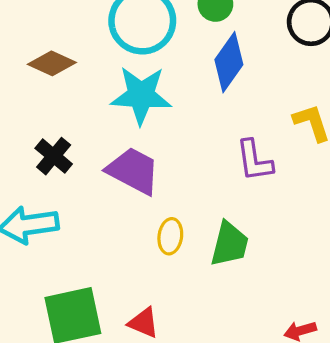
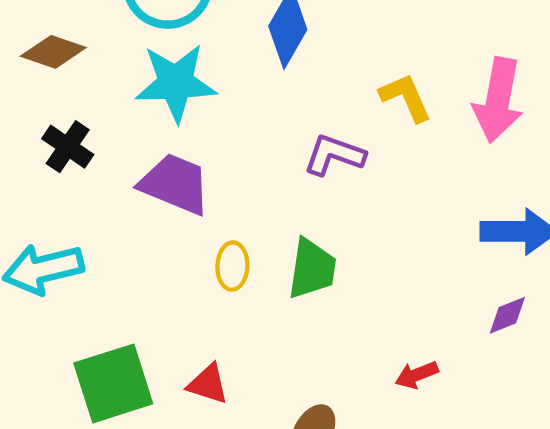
black cross: (54, 156) -> (68, 147), moved
purple L-shape: (254, 161) -> (334, 155), turned 123

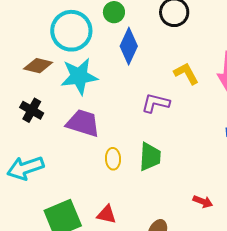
brown diamond: (53, 52) -> (38, 66), moved
red arrow: (417, 375) -> (203, 202), turned -132

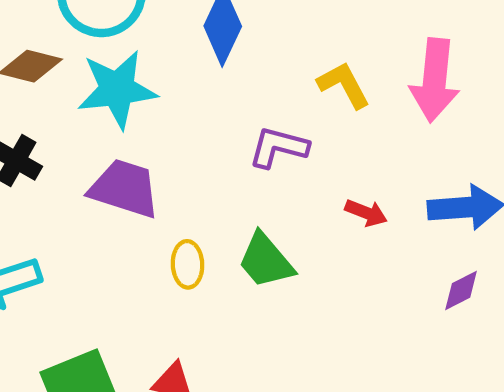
green trapezoid: (150, 157) -> (266, 261), turned 136
red arrow: (203, 202) -> (366, 213), moved

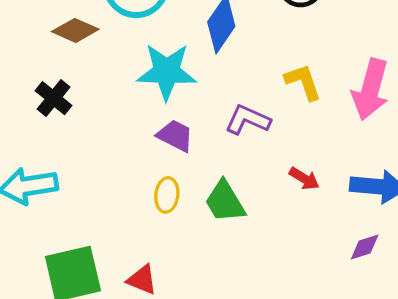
cyan star: (117, 89) -> (167, 72), moved
purple trapezoid: (125, 188) -> (175, 136), moved, size x0.7

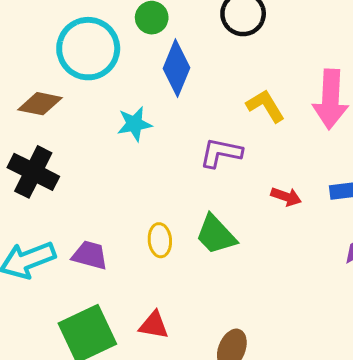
cyan star: (167, 72) -> (134, 124), size x0.6
black cross: (54, 98) -> (33, 172), size x1.4
purple trapezoid: (175, 136) -> (90, 255), moved

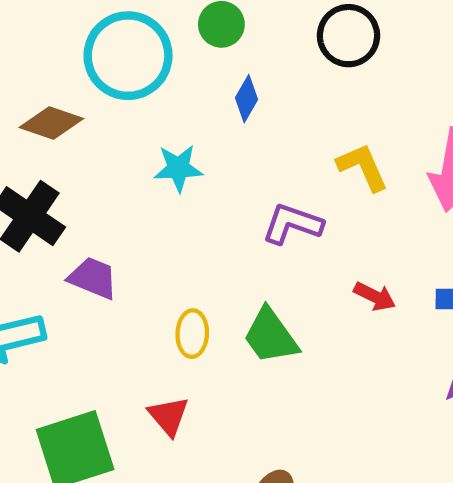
blue diamond: (176, 68) -> (246, 99), size x0.6
purple trapezoid: (90, 255) -> (93, 278), moved
red triangle: (154, 325) -> (168, 416), moved, turned 32

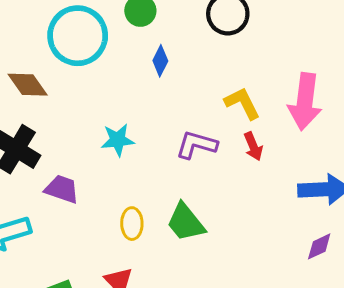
brown diamond: (51, 123) -> (28, 85), turned 39
cyan star: (178, 168) -> (118, 140), moved
red arrow: (375, 296) -> (253, 146), moved, turned 44

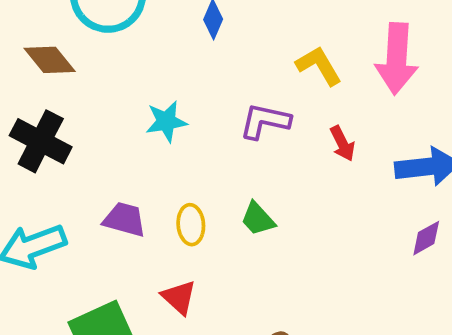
red arrow: (253, 146) -> (342, 143), moved
purple trapezoid: (62, 189) -> (124, 219), moved
green trapezoid: (186, 222) -> (258, 219), size x0.7

